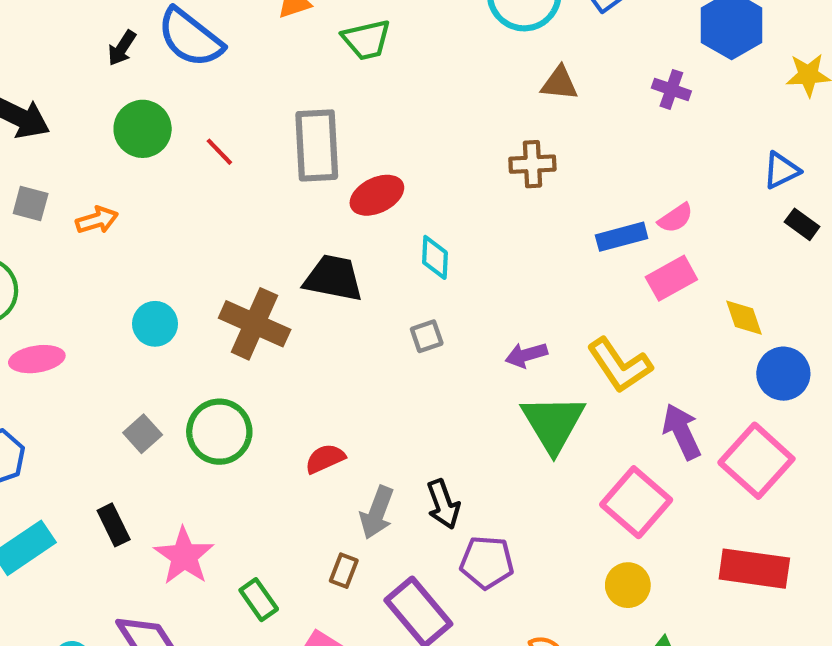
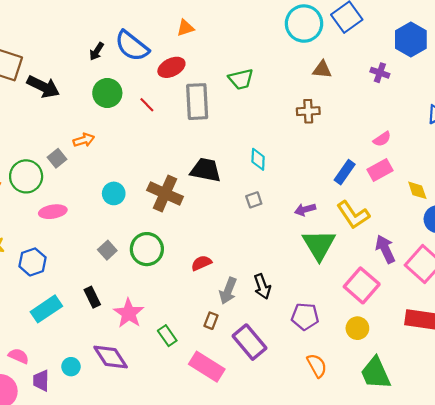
green trapezoid: (367, 40) -> (241, 79), moved
red ellipse: (377, 195) -> (171, 67), moved
gray square: (31, 204) -> (57, 158), moved, turned 36
blue rectangle: (622, 237) -> (345, 172), moved, turned -40
purple pentagon: (487, 562) -> (305, 316), moved

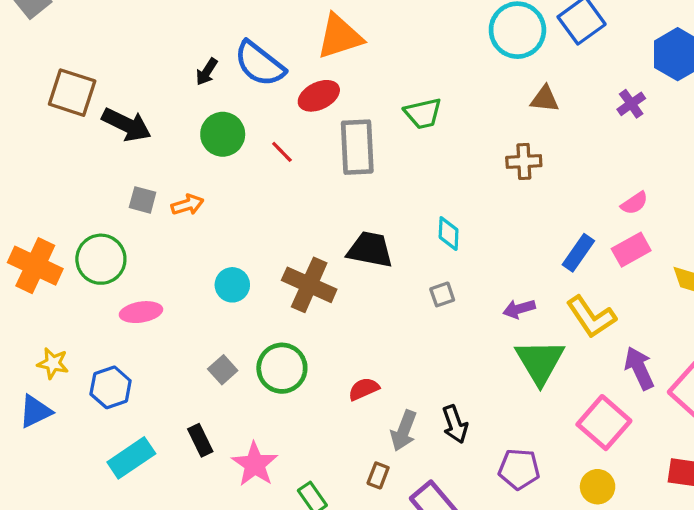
orange triangle: (185, 28) -> (340, 37), size x1.8
purple cross: (380, 73) -> (631, 104), turned 36
gray square: (57, 158) -> (143, 200), moved, turned -36

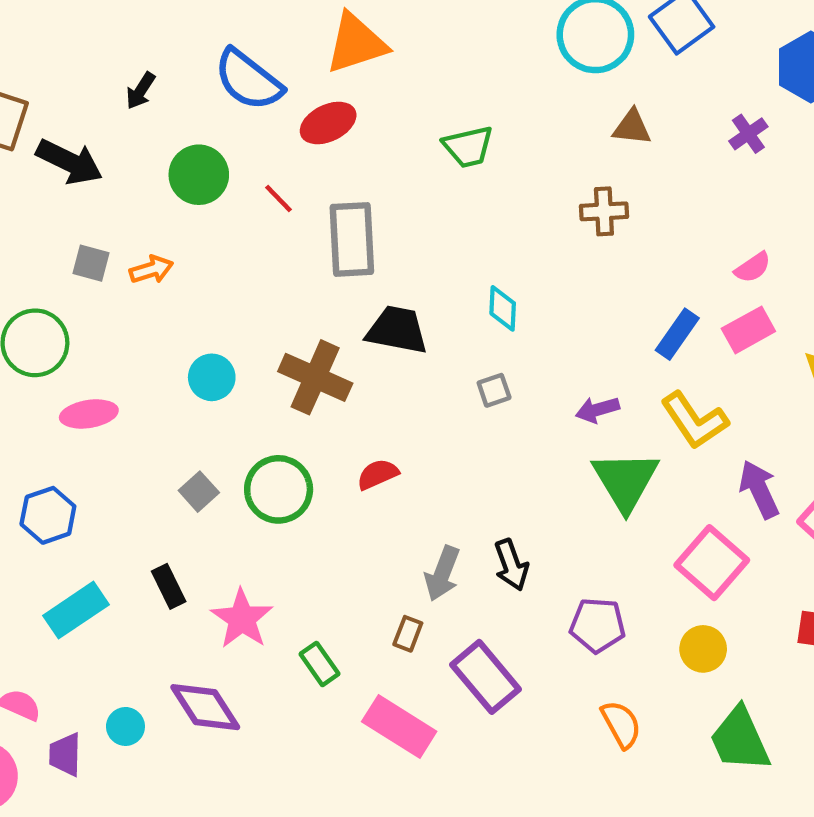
black arrow: (207, 72) -> (141, 91), moved
gray rectangle: (357, 147) -> (352, 239), moved
red semicircle: (364, 389) -> (378, 474), moved

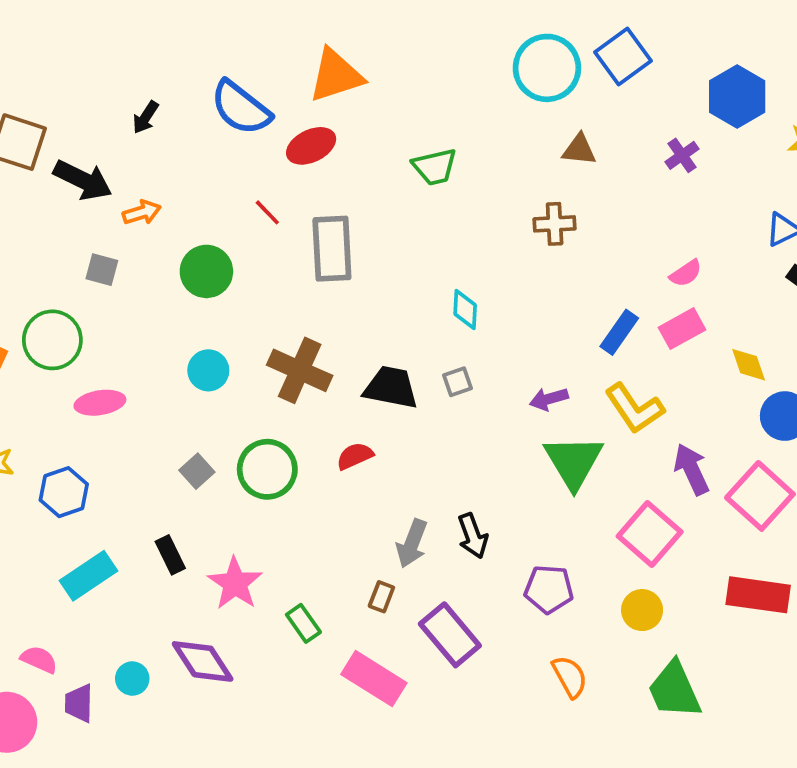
green circle: (199, 175) -> (206, 271), moved
orange arrow: (151, 270) -> (142, 212), moved
black trapezoid: (397, 330) -> (391, 387), moved

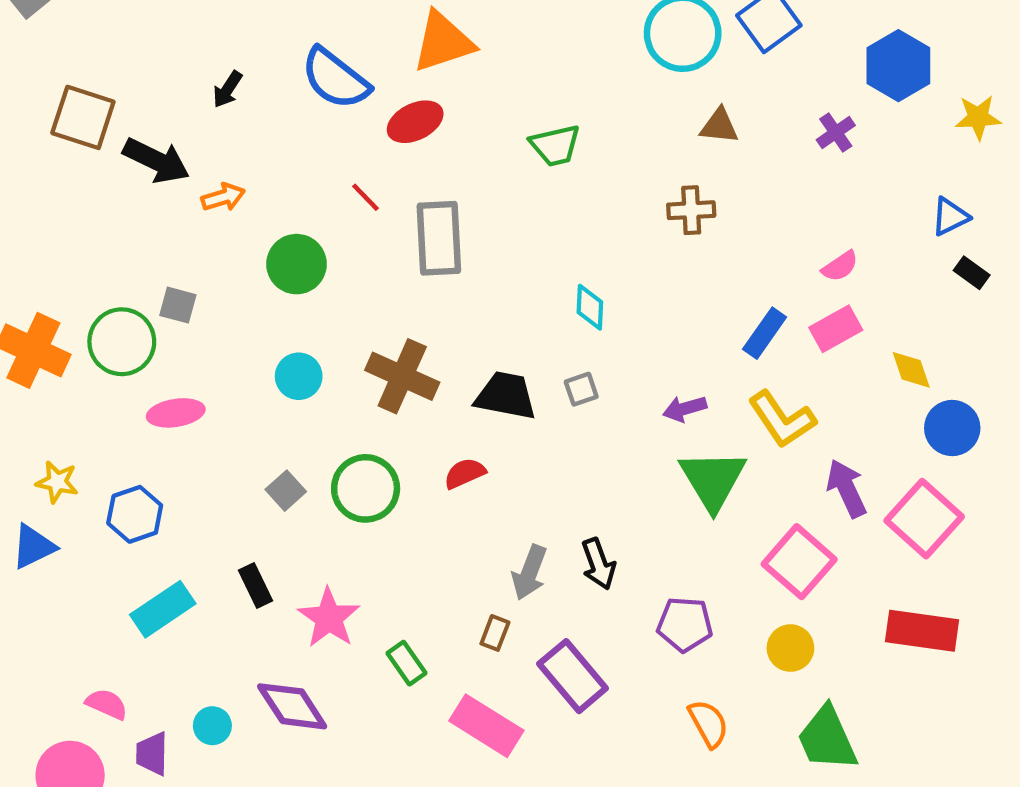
gray square: (102, 270) -> (178, 305), moved

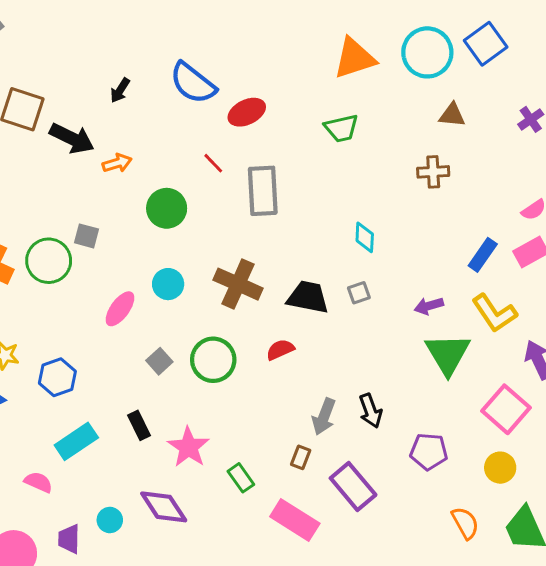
orange triangle: (443, 42) -> (355, 58), moved
pink ellipse: (176, 413) -> (120, 309), moved, turned -45
pink semicircle: (107, 704) -> (38, 482), moved
orange semicircle: (708, 724) -> (465, 523), moved

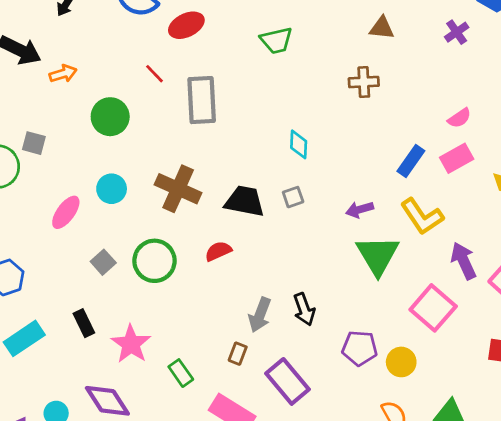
yellow circle: (500, 468) -> (401, 362), moved

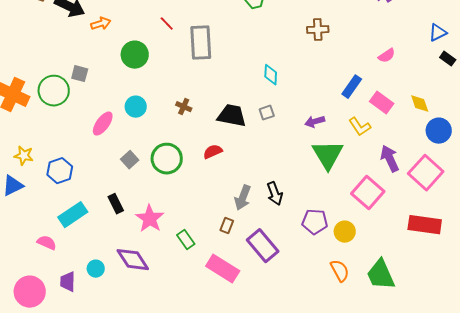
pink rectangle: (457, 158) -> (382, 103), moved, turned 65
brown cross: (178, 189) -> (184, 107), size x0.5
yellow L-shape: (422, 216) -> (360, 127), size x0.7

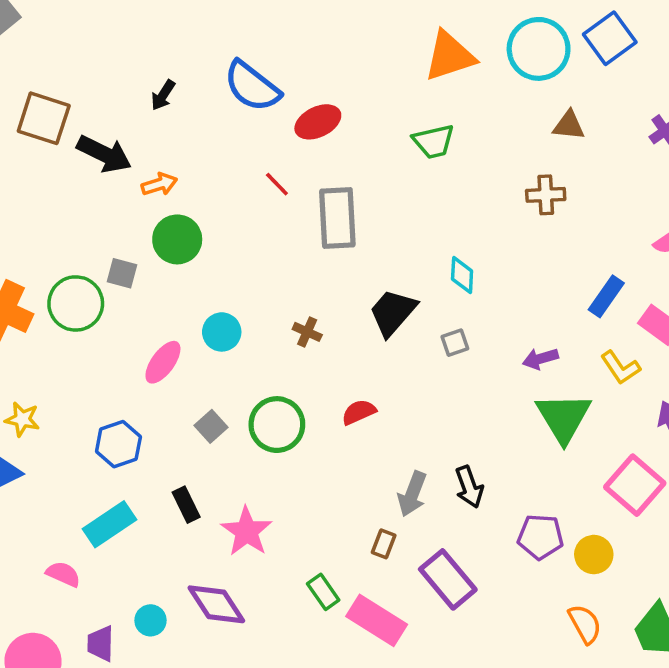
green circle: (135, 55) -> (177, 239), moved
black trapezoid: (232, 116) -> (393, 312), moved, turned -60
blue hexagon: (60, 171) -> (118, 444), moved
green rectangle: (186, 240) -> (323, 592), moved

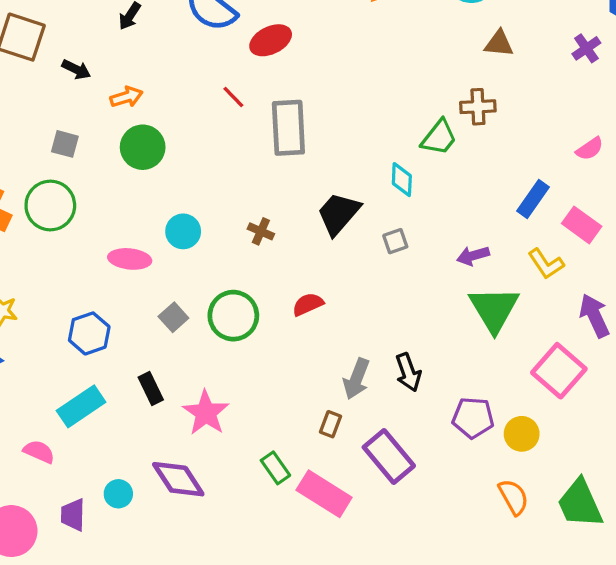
green trapezoid: (434, 141) -> (439, 137), moved, turned -39
black arrow: (104, 154) -> (76, 69), size x0.6
gray square: (122, 273) -> (65, 144), moved
pink ellipse: (163, 362) -> (130, 259), turned 60

